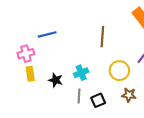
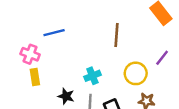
pink cross: (26, 54) -> (30, 54), turned 35
black star: (56, 80) -> (66, 96), moved

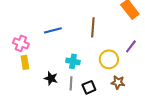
blue line: (54, 33) -> (53, 30), moved
cyan cross: (92, 76) -> (73, 61), turned 32

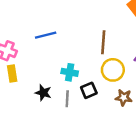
brown line: (93, 27) -> (103, 42), moved
black square: (89, 87) -> (89, 90), moved

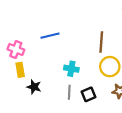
black square: (89, 90) -> (88, 94), moved
black star: (43, 93) -> (34, 87), moved

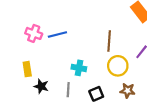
pink cross: (16, 49) -> (34, 33), moved
gray line: (69, 92) -> (68, 90), moved

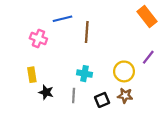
blue line: (57, 35) -> (63, 19), moved
brown line: (109, 41) -> (87, 32), moved
brown star: (128, 91) -> (125, 96), moved

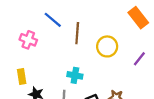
blue line: (63, 19) -> (53, 20), turned 54
yellow circle: (124, 71) -> (107, 46), moved

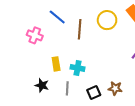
yellow circle: (107, 46) -> (107, 20), moved
yellow rectangle: (22, 76) -> (56, 64), moved

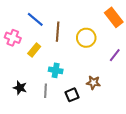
yellow circle: (107, 20) -> (86, 38), moved
yellow rectangle: (56, 64) -> (34, 50), moved, turned 48
brown star: (115, 88) -> (93, 83), moved

